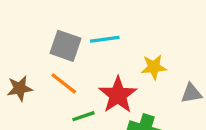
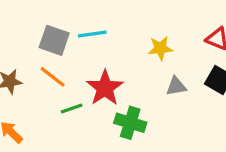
yellow star: (154, 67) -> (160, 48), moved

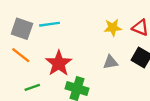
yellow star: (160, 48) -> (113, 28), moved
green line: (72, 108) -> (32, 87), moved

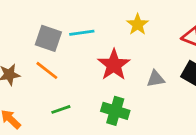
yellow star: (113, 28) -> (138, 24), moved, turned -30
red star: (59, 63) -> (114, 65), moved

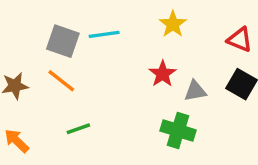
red star: (114, 65) -> (163, 74), moved, size x0.7
green cross: (115, 111) -> (178, 130), moved

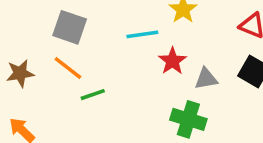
cyan line: (104, 34) -> (142, 34), moved
green line: (78, 129) -> (93, 95), moved

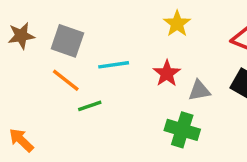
cyan line: (142, 34) -> (114, 65), moved
brown star: (20, 73) -> (21, 36), moved

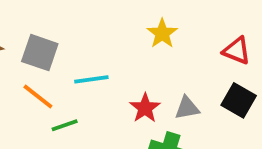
red star: (167, 73) -> (145, 108), moved

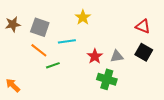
yellow star: (162, 33) -> (83, 17), moved

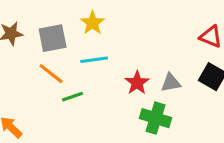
yellow star: (83, 17) -> (92, 23), moved
gray square: (40, 27) -> (53, 38), turned -30

